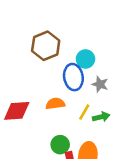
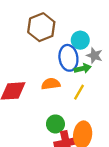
gray star: (100, 84) -> (94, 55), moved
green arrow: (101, 117) -> (83, 68), moved

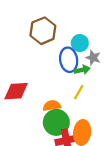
orange semicircle: (51, 84) -> (52, 106), moved
green circle: (55, 124) -> (56, 122), size x1.5

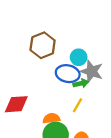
gray star: (93, 58) -> (92, 71), size x1.5
blue ellipse: (69, 60) -> (68, 74), turned -70

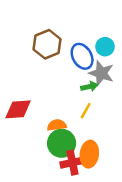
cyan circle: (79, 57) -> (105, 47), moved
blue ellipse: (68, 74) -> (82, 56), moved, turned 50

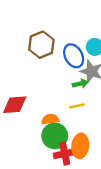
yellow line: (86, 111) -> (77, 106), turned 48

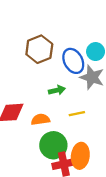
green arrow: (80, 84) -> (57, 90), moved
orange semicircle: (50, 119) -> (40, 119), moved

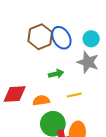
blue ellipse: (73, 61) -> (61, 38), moved

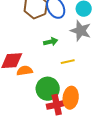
orange semicircle: (41, 100) -> (25, 71), moved

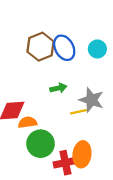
gray star: (81, 31) -> (91, 100), moved
green circle: (48, 89) -> (41, 144), moved

